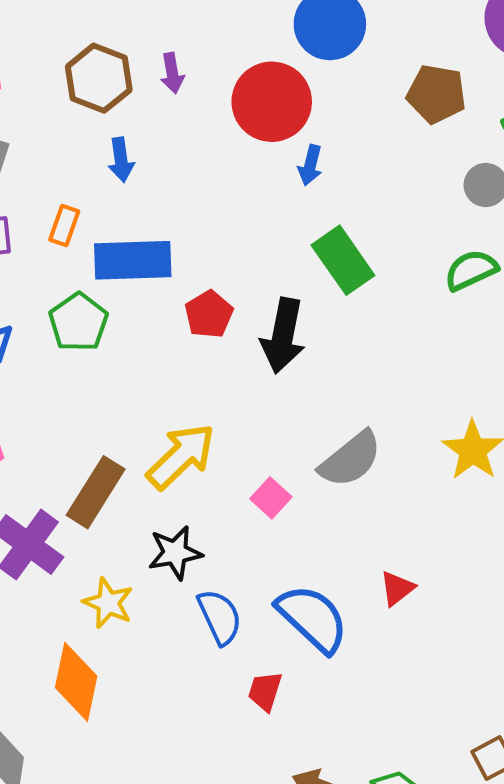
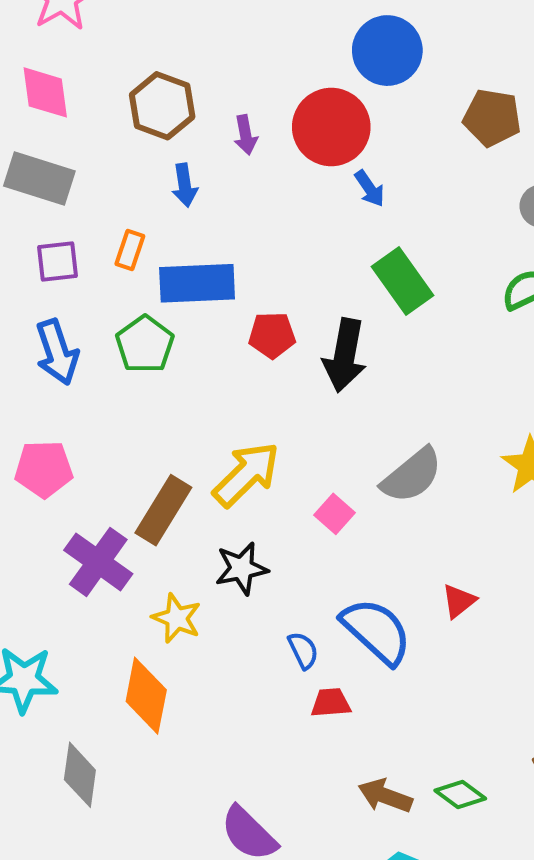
purple arrow: (172, 73) -> (246, 135), moved
blue arrow: (310, 165) -> (370, 189), turned -48
red pentagon: (209, 314) -> (272, 335), turned 30
blue semicircle: (220, 617) -> (303, 650), moved, size x0.7
red trapezoid: (265, 691) -> (331, 703), turned 69

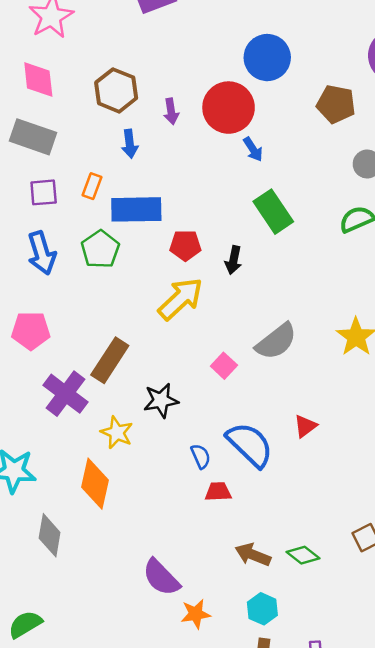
black arrow: (345, 355) -> (233, 260), size x0.6
yellow arrow: (246, 474) -> (180, 299), moved

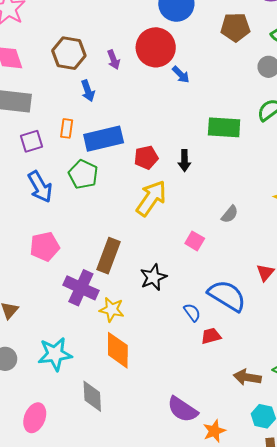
green rectangle: (273, 212) -> (224, 127), moved, turned -40
gray semicircle: (276, 341) -> (230, 214), size x0.6
yellow star: (117, 433) -> (112, 310), moved

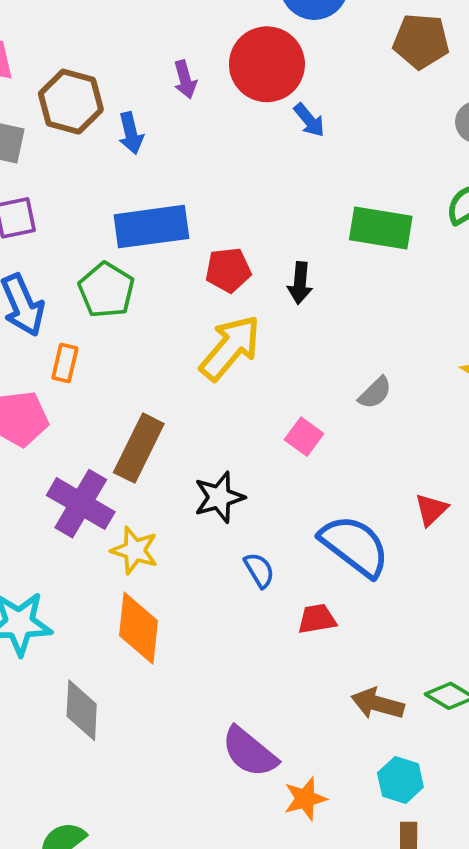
brown hexagon: (69, 53) -> (71, 102), moved
orange rectangle: (67, 128) -> (65, 363), moved
blue semicircle: (192, 312) -> (259, 570), moved

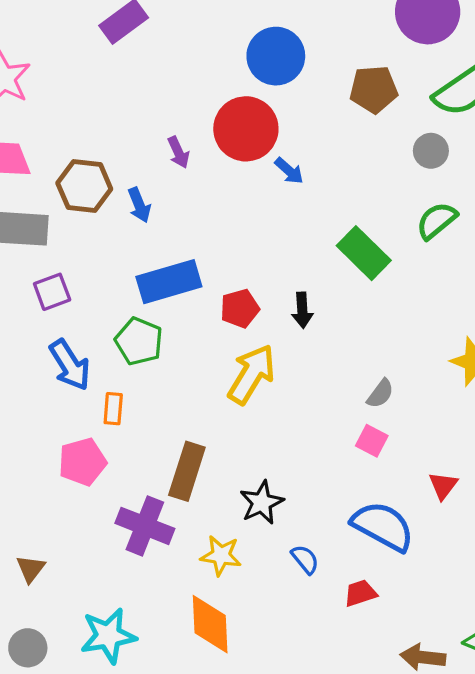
green rectangle: (381, 228) -> (364, 253), turned 44
pink square: (304, 437) -> (372, 441), moved
yellow star: (135, 550) -> (221, 555), moved

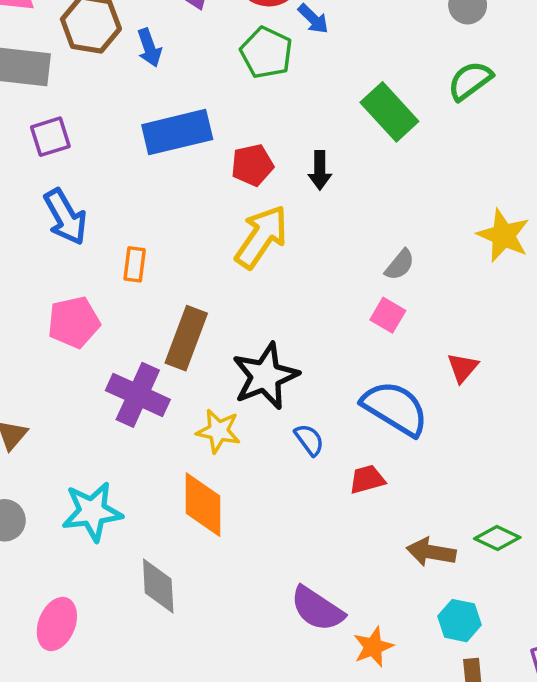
green pentagon: (139, 341) -> (266, 53), moved
orange rectangle: (113, 409) -> (135, 264), moved
black star: (262, 503) -> (265, 376), size x1.4

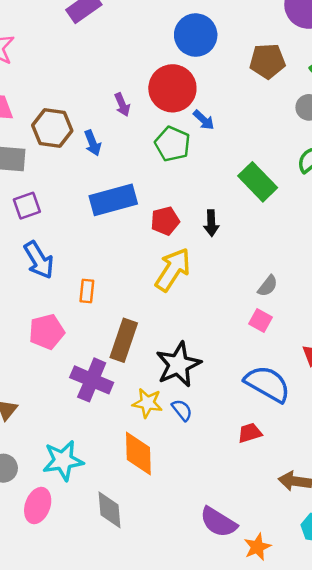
blue semicircle: (309, 440) -> (182, 410), moved
pink ellipse: (57, 624) -> (38, 506), moved

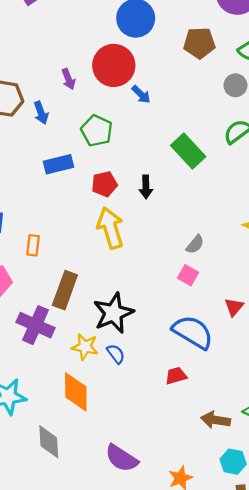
green pentagon: (172, 144) -> (97, 131), moved
blue rectangle: (113, 200) -> (58, 164), size x0.7
yellow arrow: (173, 270) -> (110, 228), turned -51
purple semicircle: (218, 522) -> (122, 458), moved

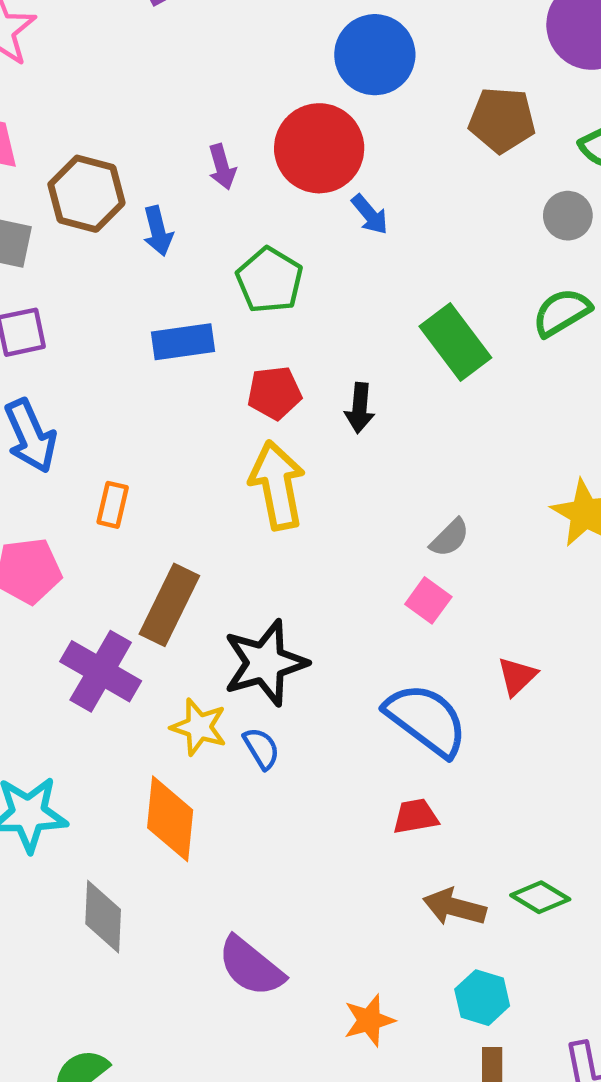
red trapezoid: (176, 376) -> (416, 816), moved

